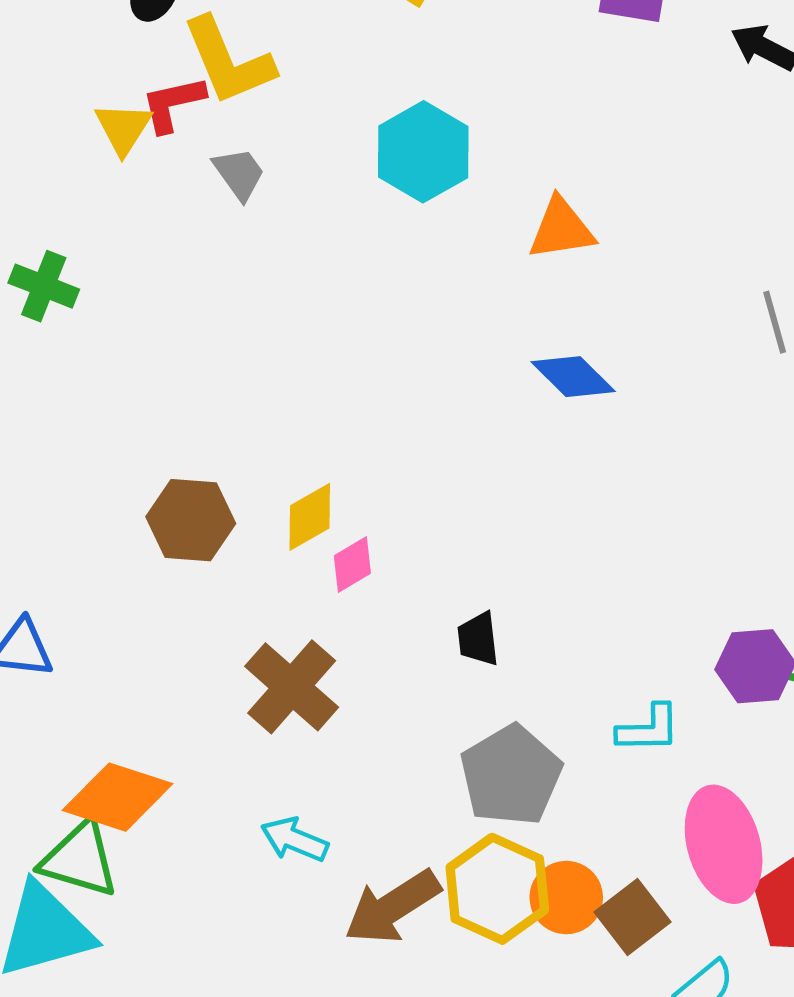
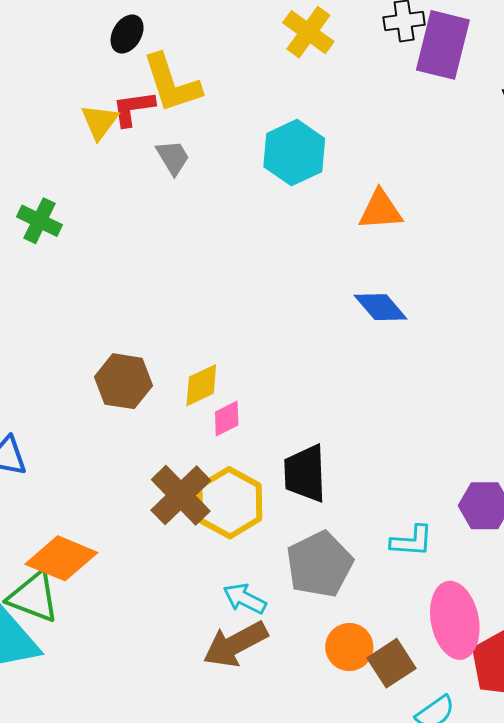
black trapezoid: (478, 639) -> (305, 474), size x1.6
cyan arrow: (294, 839) -> (245, 599), moved
yellow hexagon: (497, 889) -> (229, 503), moved

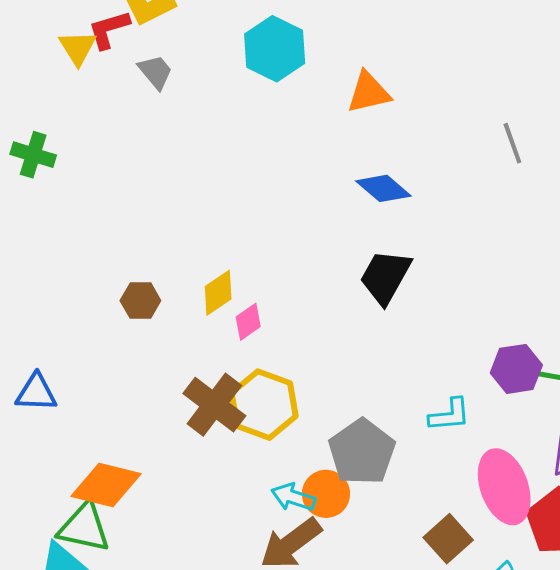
brown hexagon: (123, 381) -> (140, 301), size x0.7
black trapezoid: (305, 474) -> (385, 277), moved, turned 40
orange circle: (349, 647) -> (326, 494), moved

